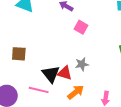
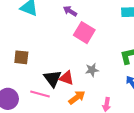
pink square: (81, 27) -> (84, 33), size x1.5
gray star: (82, 64) -> (92, 70), moved

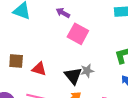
black triangle: (53, 78) -> (73, 76), moved
red triangle: (67, 78) -> (39, 69), moved

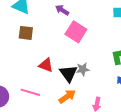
brown square: (16, 61) -> (26, 33), moved
red triangle: (39, 69) -> (46, 65), moved

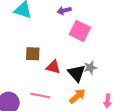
purple arrow: (62, 10) -> (64, 11), turned -40
brown square: (26, 33) -> (33, 54), moved

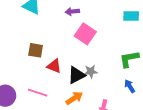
black triangle: (76, 73) -> (76, 75), turned 36

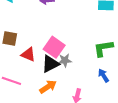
pink square: (85, 34) -> (54, 47), moved

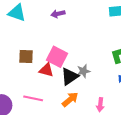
pink square: (54, 47) -> (57, 57), moved

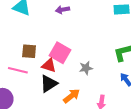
black triangle: (70, 76) -> (49, 84), moved
pink line: (33, 98) -> (18, 70), moved

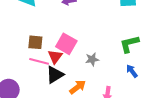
red triangle: (49, 66) -> (55, 57), turned 49
pink line: (18, 70) -> (39, 61), moved

